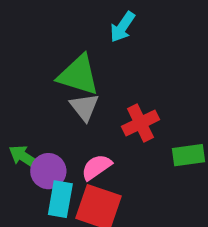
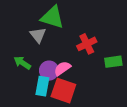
gray triangle: (84, 107) -> (38, 35), moved
purple circle: (48, 171) -> (49, 71), moved

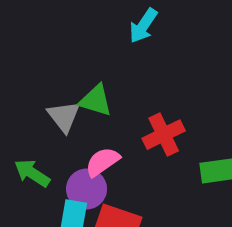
green triangle: (52, 17) -> (96, 101), moved, size x0.7
pink semicircle: (62, 68) -> (102, 162), moved

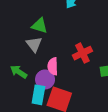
green triangle: (96, 101) -> (40, 26), moved
pink semicircle: (102, 162) -> (53, 66), turned -56

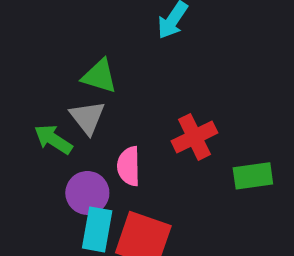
green arrow: (19, 72) -> (53, 139), moved
purple circle: (45, 79) -> (87, 193), moved

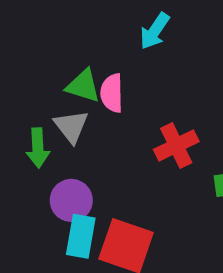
green arrow: (53, 139) -> (38, 148), turned -126
pink semicircle: (129, 166) -> (112, 93), moved

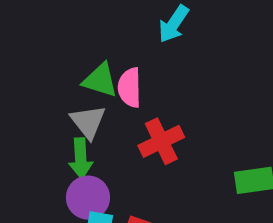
red cross: (176, 146) -> (161, 141), moved
green arrow: (38, 148) -> (81, 158), moved

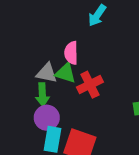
green triangle: (100, 80) -> (65, 73), moved
gray triangle: (88, 122) -> (47, 73), turned -40

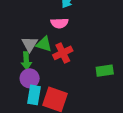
pink semicircle: (71, 53) -> (59, 23), moved, turned -91
gray triangle: (47, 73) -> (30, 44), turned 49

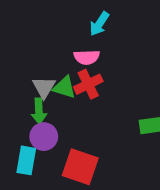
red cross: (63, 53) -> (88, 84), moved
cyan rectangle: (34, 95) -> (26, 160), moved

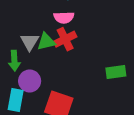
green triangle: (64, 87) -> (46, 42), turned -30
green arrow: (39, 111) -> (14, 61), moved

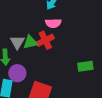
pink semicircle: (64, 18) -> (53, 23), moved

